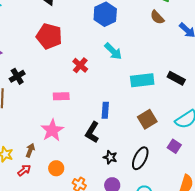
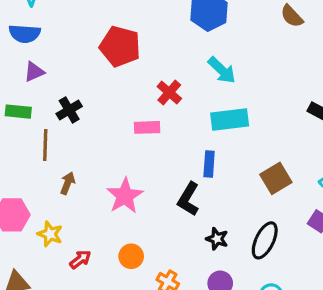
cyan rectangle: (142, 80) -> (230, 120), moved
pink rectangle: (61, 96) -> (147, 127), moved
brown arrow: (30, 150) -> (68, 183), moved

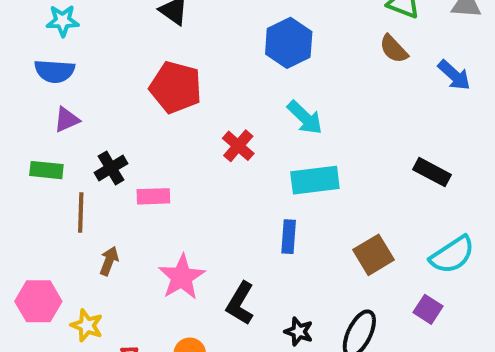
pink rectangle: (147, 127) -> (153, 196), moved
black L-shape: (188, 199) -> (240, 303), moved

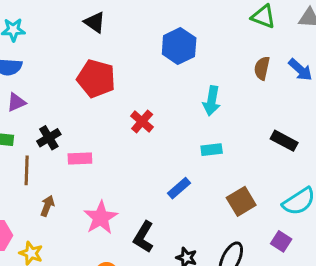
brown semicircle: (394, 49) -> (262, 68), moved, turned 55
cyan arrow: (305, 118) -> (212, 101), moved, turned 56
cyan rectangle: (315, 180) -> (212, 150), moved, size x0.6
blue rectangle: (289, 237) -> (179, 188), turned 45

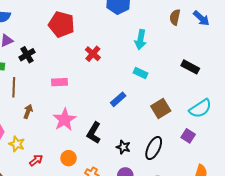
black cross: (49, 138) -> (27, 55), moved
cyan rectangle: (212, 150) -> (141, 73), turned 32
pink rectangle: (80, 158) -> (59, 82), moved

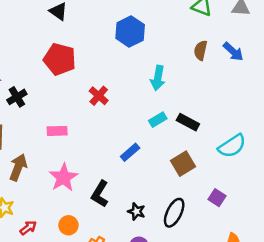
black rectangle: (190, 67) -> (188, 122), moved
cyan rectangle: (141, 73) -> (158, 120), turned -56
cyan semicircle: (200, 108) -> (232, 146), moved
brown arrow: (28, 112) -> (18, 167), size x1.5

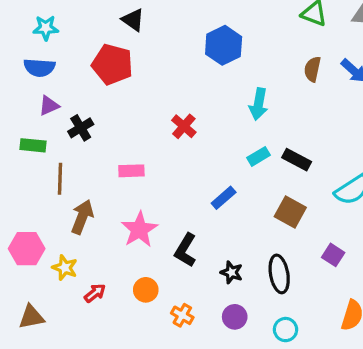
red pentagon: (60, 59) -> (112, 64), moved
brown square: (183, 164) -> (290, 212), turned -30
black ellipse: (174, 213) -> (279, 274), turned -36

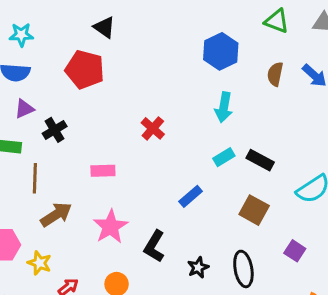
blue hexagon: (224, 45) -> (221, 51), moved
brown arrow: (82, 217) -> (56, 215), turned 36
black star: (232, 272) -> (198, 267), turned 30

